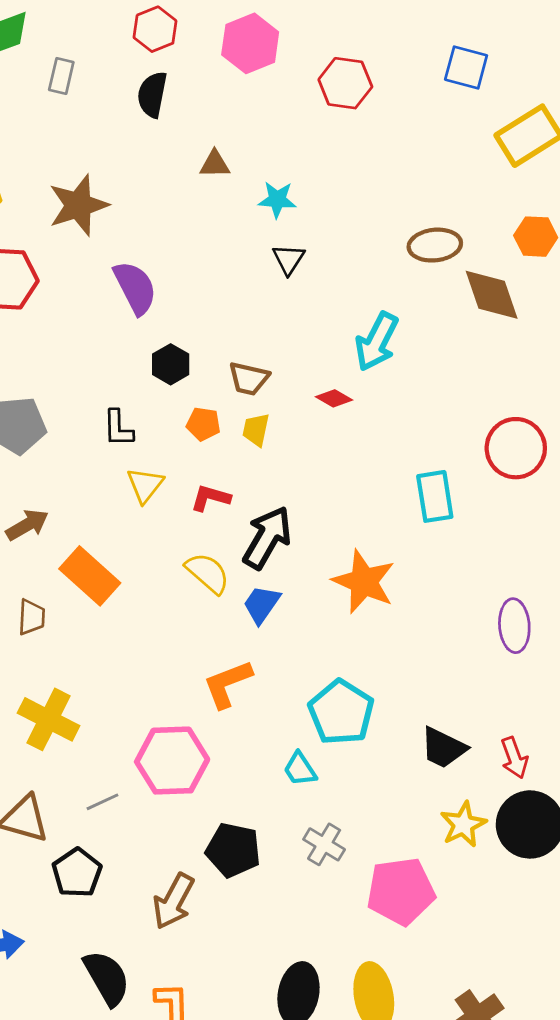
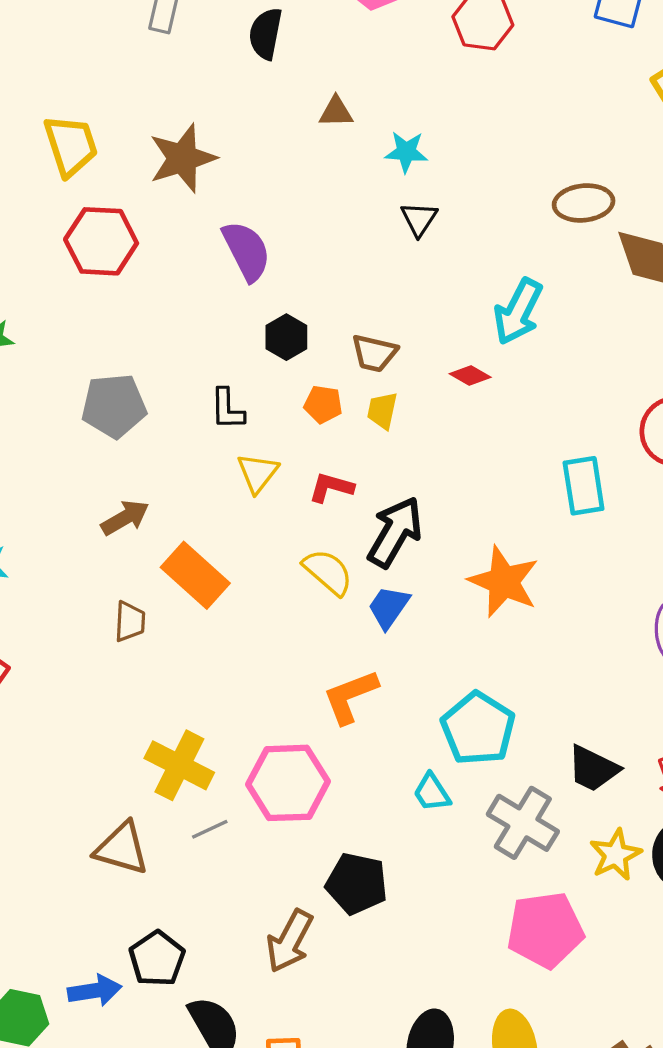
yellow cross: (49, 719) -> (179, 765), moved
gray cross: (324, 844) -> (523, 823), moved, size x1.5
black pentagon: (77, 873) -> (157, 959), moved

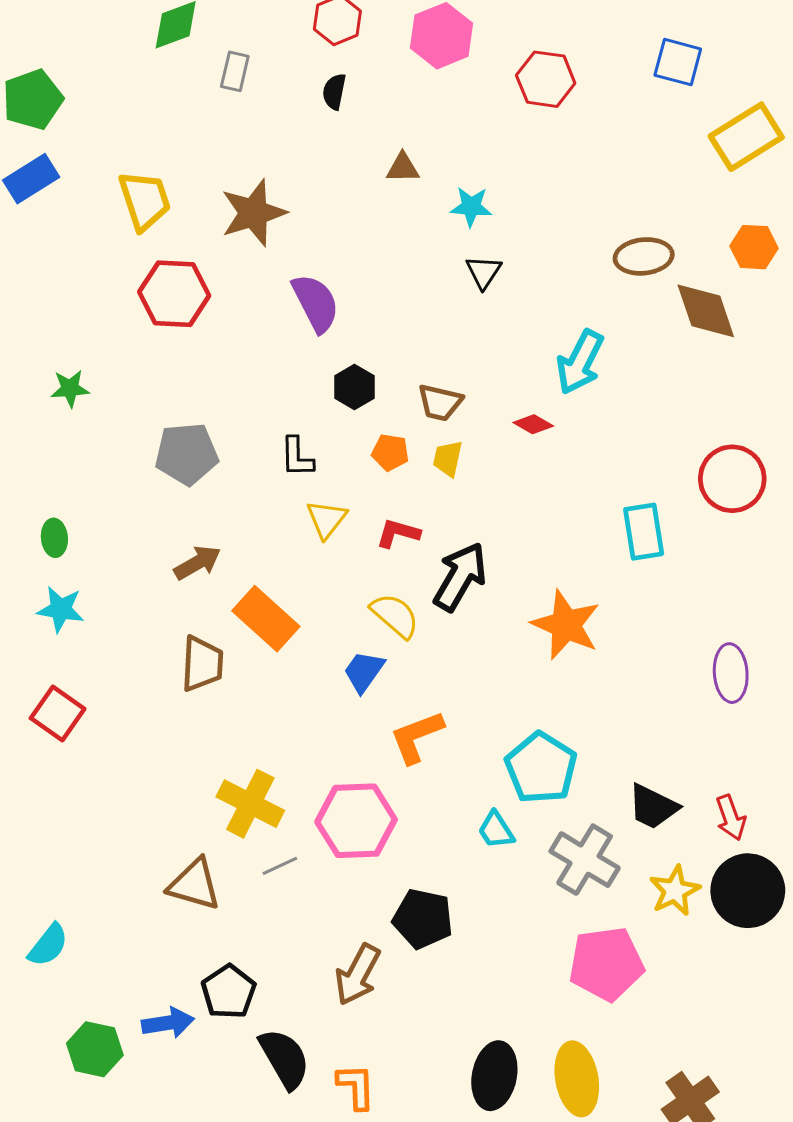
black semicircle: (266, 34) -> (334, 92), size x0.7
blue trapezoid: (389, 607) -> (364, 672), moved
brown trapezoid: (130, 622) -> (202, 664), size x1.4

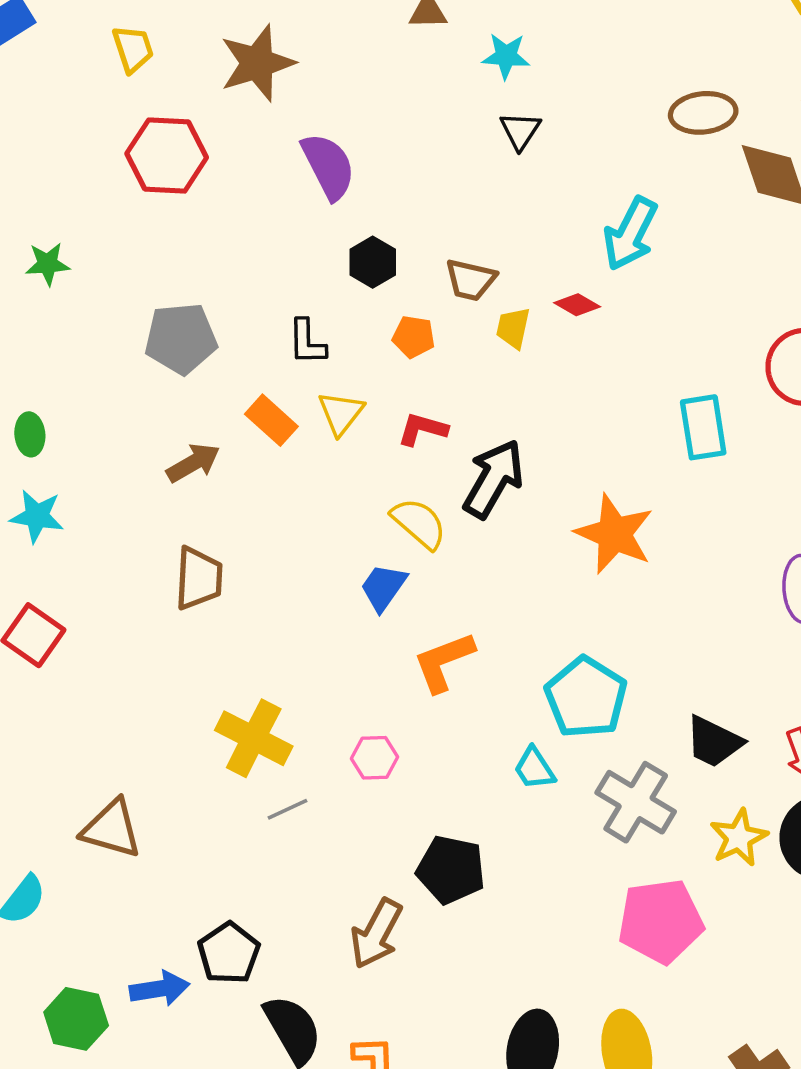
yellow trapezoid: (145, 200) -> (133, 49), size x0.7
yellow trapezoid: (448, 459) -> (513, 328), moved
orange rectangle: (266, 619) -> (271, 420), moved, size x0.7
pink hexagon: (356, 821) -> (375, 758), size x0.5
brown triangle: (194, 884) -> (112, 829), moved

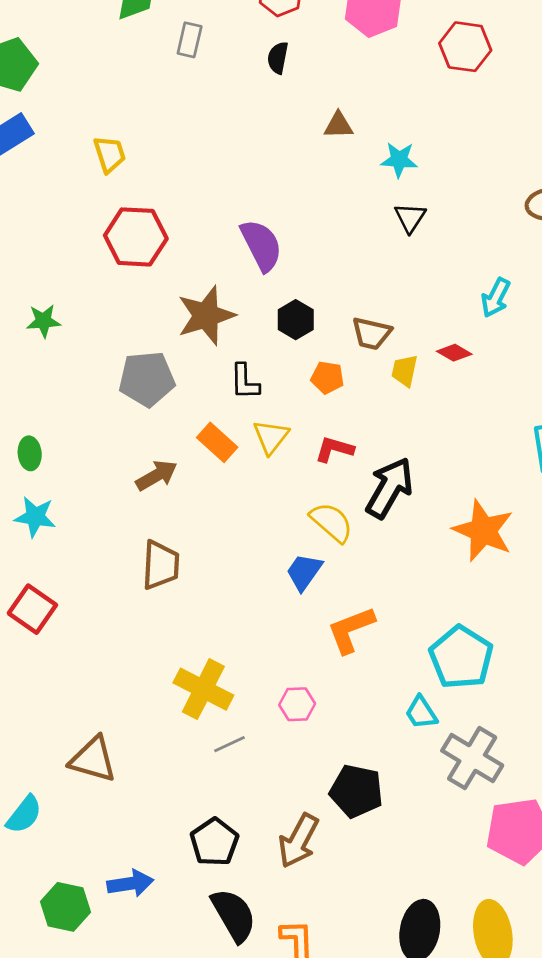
brown star: (257, 63) -> (206, 316), moved
cyan arrow: (630, 234) -> (496, 298), size x0.7
gray cross: (636, 802) -> (472, 758), moved
black pentagon: (229, 953) -> (214, 842), moved

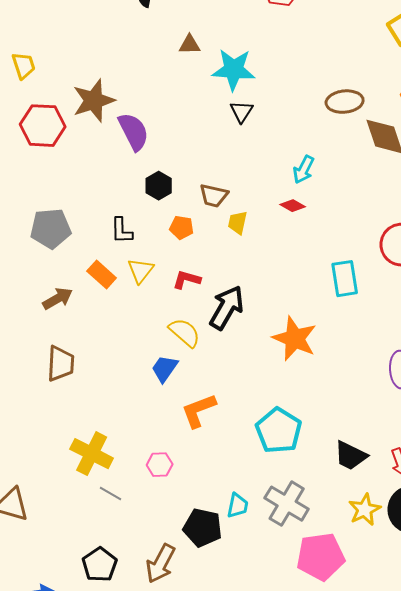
cyan star: (399, 160) -> (234, 70), size x1.6
brown star: (206, 316) -> (94, 101), moved
red diamond: (454, 353) -> (293, 206), moved
cyan trapezoid: (421, 713) -> (238, 506), moved, turned -136
gray line: (230, 744) -> (111, 494), turned 55

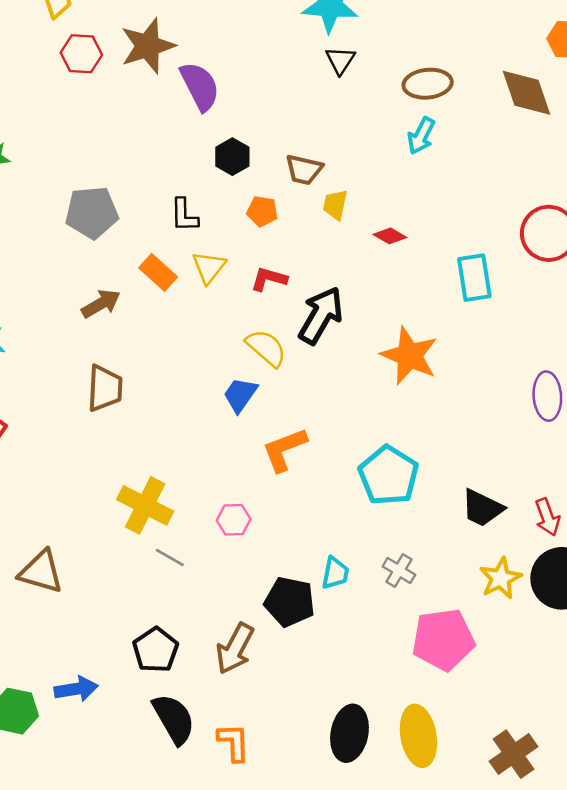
brown ellipse: (345, 102) -> (428, 84), moved
red hexagon: (43, 126) -> (81, 54), moved, size x0.7
red diamond: (293, 206) -> (390, 236), moved
gray cross: (287, 504) -> (399, 571), size x0.6

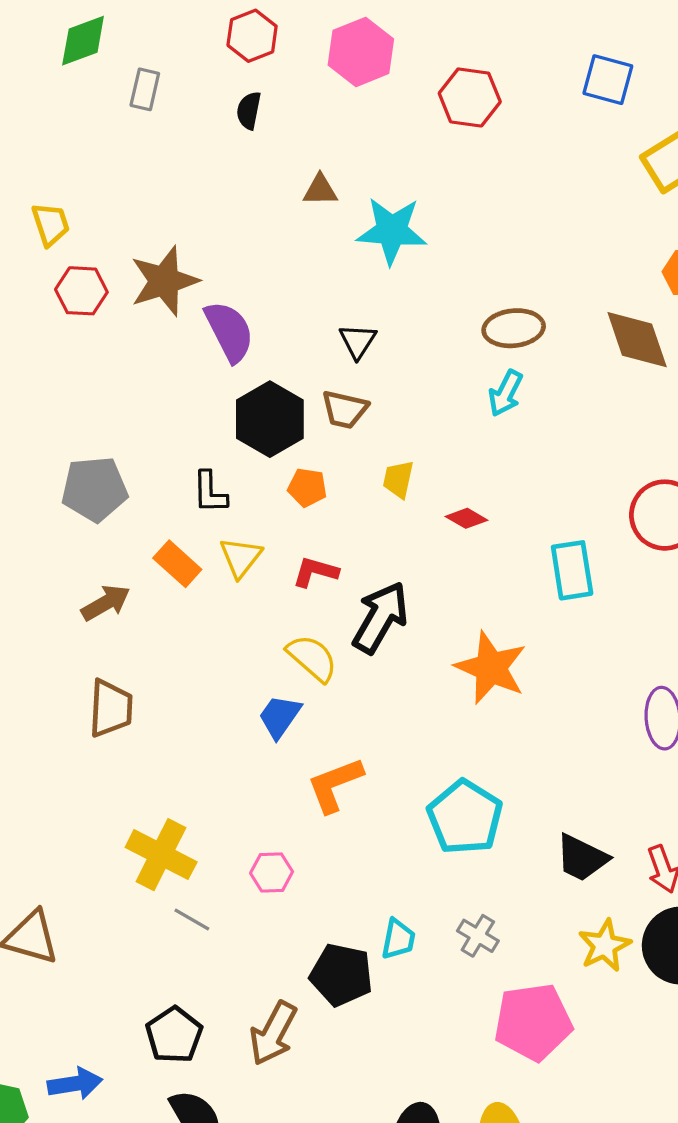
black triangle: (340, 60) -> (358, 341), moved
black hexagon: (232, 157) -> (270, 419), size x1.6
brown trapezoid: (304, 170) -> (345, 409), moved

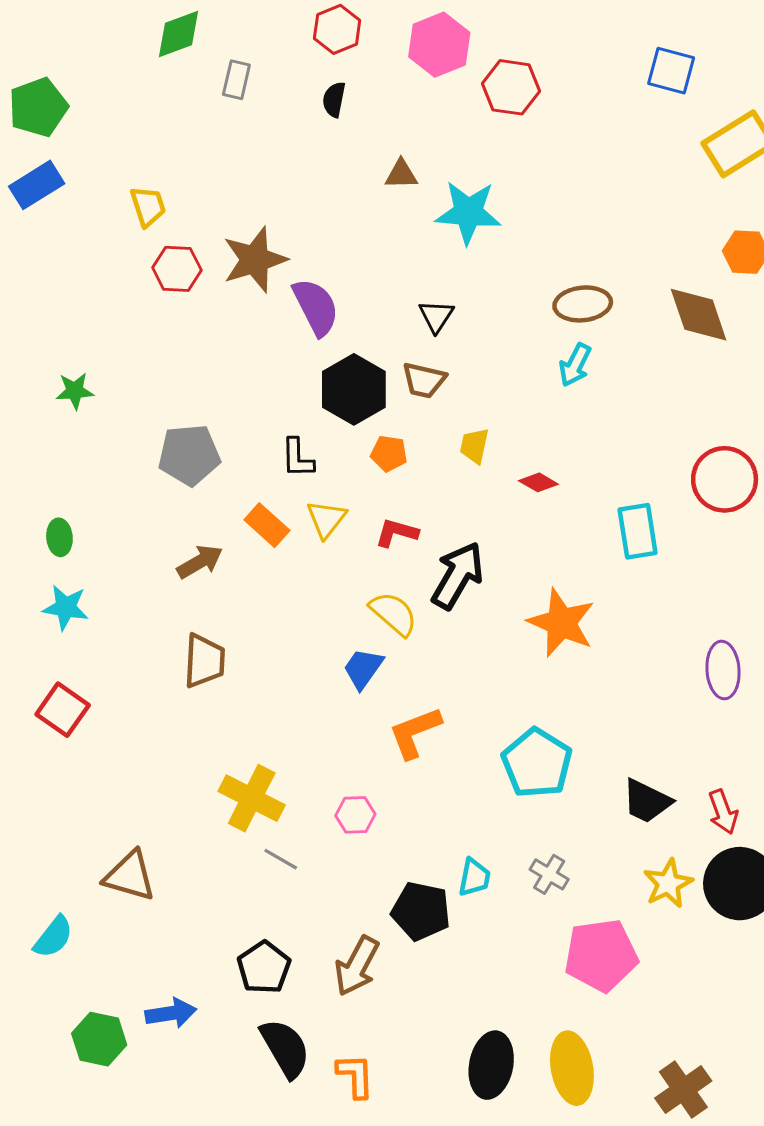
red hexagon: (470, 97) -> (511, 87), moved

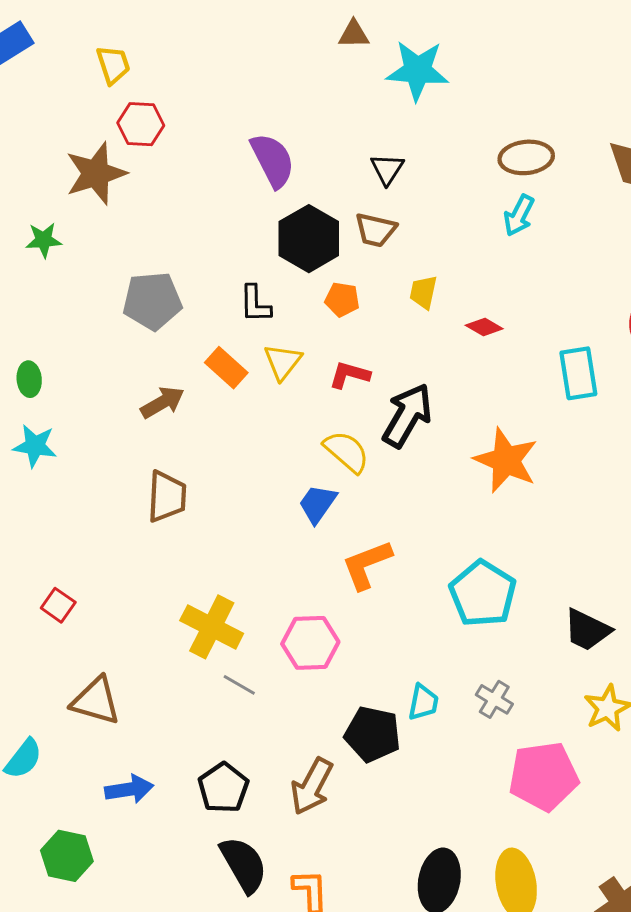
brown star: (255, 260) -> (96, 173), moved
red square: (63, 710) -> (58, 605), moved, size x0.7
pink hexagon: (355, 815) -> (310, 643), size x1.5
blue arrow: (171, 1013) -> (129, 789), moved

